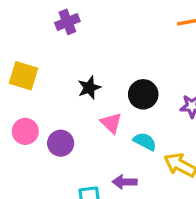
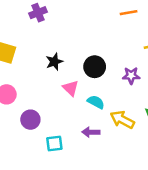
purple circle: (61, 143) -> (30, 120), moved
purple arrow: (125, 182) -> (91, 132), moved

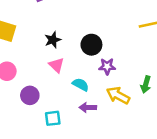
purple star: (131, 76) -> (107, 66), moved
pink triangle: (71, 88) -> (56, 65), moved
cyan semicircle: (96, 102) -> (81, 85), moved

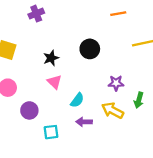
black circle: (91, 45) -> (90, 49), moved
purple star: (107, 66) -> (116, 83), moved
cyan semicircle: (81, 85) -> (77, 100), turned 98

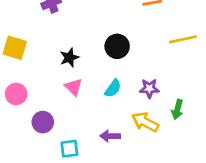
cyan semicircle: (77, 100) -> (113, 88), moved

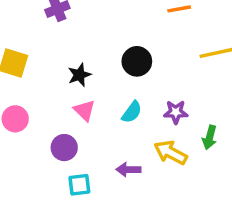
purple circle: (43, 122) -> (64, 148), moved

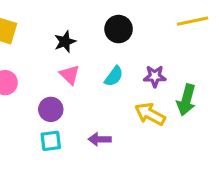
green arrow: (210, 137) -> (186, 100), size x1.4
purple arrow: (128, 170) -> (100, 139), moved
cyan square: (79, 185) -> (51, 141), moved

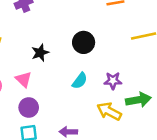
pink triangle: (70, 75) -> (24, 79), moved
green arrow: (186, 100) -> (138, 100), turned -115

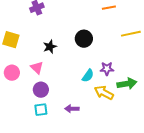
cyan semicircle: (80, 81) -> (88, 76), moved

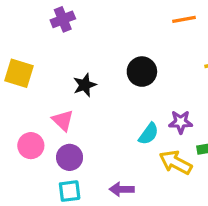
pink circle: (12, 73) -> (31, 146), moved

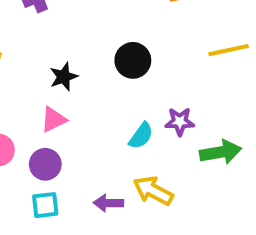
pink triangle: (63, 120) -> (53, 119), moved, turned 50
yellow arrow: (176, 162) -> (153, 191), moved

